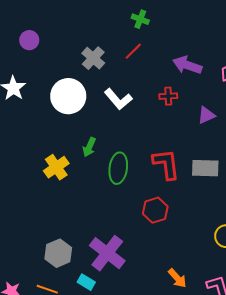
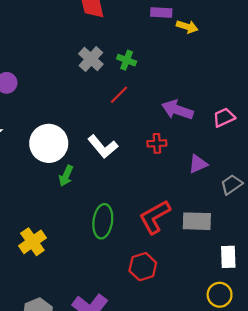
gray cross: (93, 58) -> (91, 59), moved
green arrow: (89, 147) -> (66, 176), moved
red L-shape: (166, 164) -> (155, 217), turned -112
yellow cross: (56, 167) -> (32, 242), moved

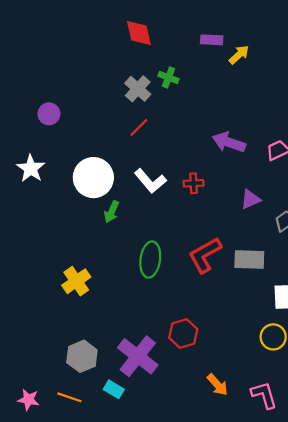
yellow arrow: (187, 27) -> (239, 55), turned -60
green cross: (127, 60) -> (168, 77), moved
red line: (119, 95) -> (139, 127), moved
red cross: (157, 143) -> (194, 183), moved
red hexagon: (143, 267) -> (183, 334), moved

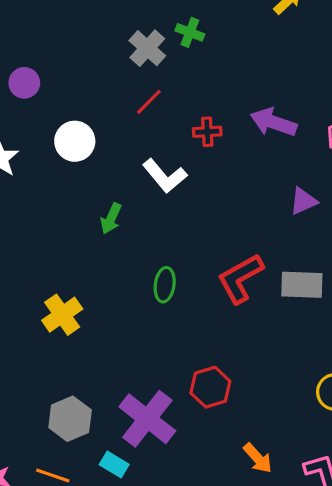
white circle: (93, 178) -> (75, 141), moved, size x0.7
red cross: (194, 183) -> (207, 132), moved
green ellipse: (150, 260) -> (165, 285), size x0.7

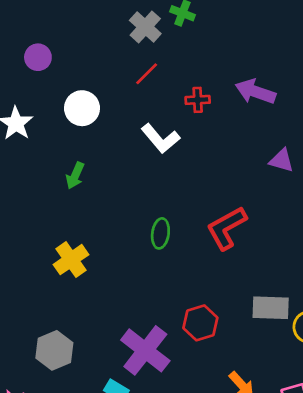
purple triangle: (303, 201) -> (282, 160), turned 40
green arrow: (111, 218) -> (75, 176), moved
gray rectangle: (302, 285) -> (271, 308), moved
gray hexagon: (70, 419) -> (54, 350), moved

